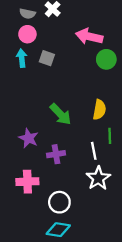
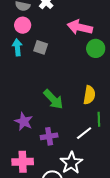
white line: (94, 151) -> (84, 133), turned 63
white star: (98, 178) -> (71, 163), moved

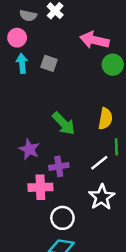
pink circle: (23, 25) -> (17, 38), moved
pink cross: (23, 162) -> (40, 187), moved
white star: (71, 163) -> (102, 197), moved

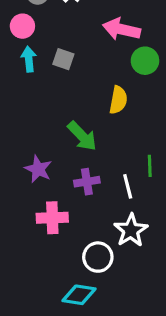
yellow semicircle: (105, 119) -> (118, 100), moved
white line: (99, 163) -> (128, 186), turned -66
purple cross: (59, 166) -> (87, 182), moved
white circle: (62, 218) -> (98, 257), moved

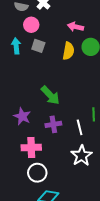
pink circle: (22, 26) -> (31, 25), moved
pink arrow: (121, 29) -> (76, 27), size x0.7
yellow semicircle: (118, 100) -> (68, 51), moved
white circle: (98, 257) -> (37, 173), moved

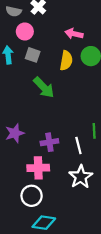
green arrow: (50, 95) -> (44, 87), moved
purple star: (22, 116) -> (15, 133), turned 30
pink cross: (31, 148) -> (38, 168), moved

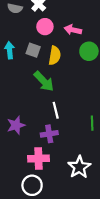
pink circle: (25, 31) -> (45, 27), moved
yellow semicircle: (66, 61) -> (55, 56), moved
white line: (78, 145) -> (56, 110), moved

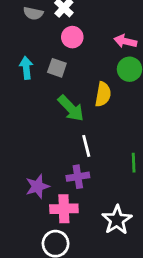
pink arrow: (73, 30) -> (125, 41), moved
yellow semicircle: (55, 56) -> (103, 94), moved
purple star: (16, 125) -> (37, 186), moved

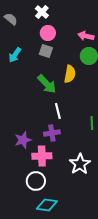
gray semicircle: (33, 13) -> (11, 19), moved, turned -152
cyan arrow: (26, 68) -> (15, 55), turned -140
gray square: (57, 68) -> (46, 51), moved

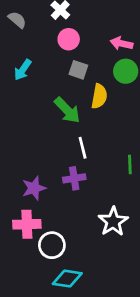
gray square: (46, 51) -> (78, 70), moved
pink cross: (42, 156) -> (27, 224), moved

